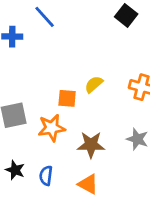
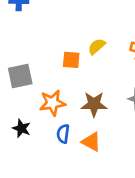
orange star: (52, 128) -> (52, 103), moved
blue semicircle: (46, 176) -> (63, 134), moved

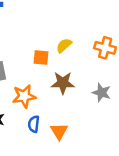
brown star: (94, 104) -> (63, 83), moved
orange triangle: (91, 142) -> (59, 131), turned 30

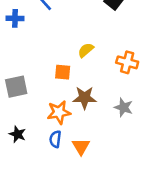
yellow semicircle: (64, 45) -> (86, 50), moved
orange star: (24, 96) -> (59, 112), moved

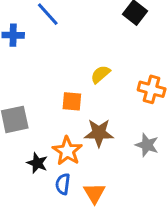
orange star: (59, 112) -> (67, 151), turned -30
black star: (17, 134) -> (37, 163), moved

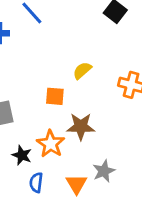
gray star: (147, 145) -> (104, 171), moved, turned 30
blue semicircle: (63, 184) -> (36, 183), moved

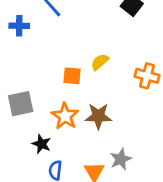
orange square: (55, 96) -> (72, 76), moved
orange star: (51, 144) -> (65, 116), moved

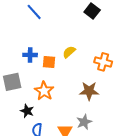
blue cross: (19, 26) -> (30, 55), moved
brown star: (98, 116) -> (89, 91), moved

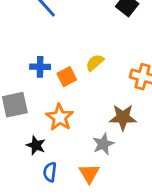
orange square: (49, 62) -> (67, 77), turned -32
gray star: (84, 122) -> (103, 144), moved

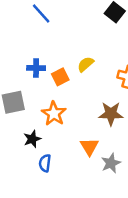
gray star: (103, 144) -> (111, 163), moved
black star: (36, 145) -> (32, 139), turned 30
orange triangle: (89, 173) -> (89, 147), moved

